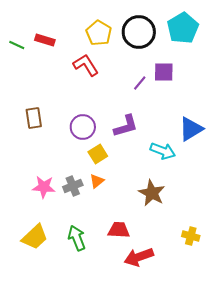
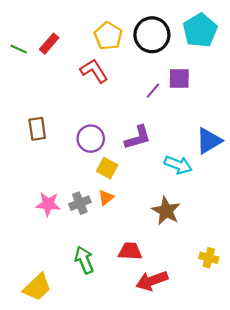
red rectangle: (45, 40) -> (49, 44), turned -66
yellow square: (98, 154) -> (107, 168), turned -30
yellow trapezoid: (35, 237) -> (37, 287), moved

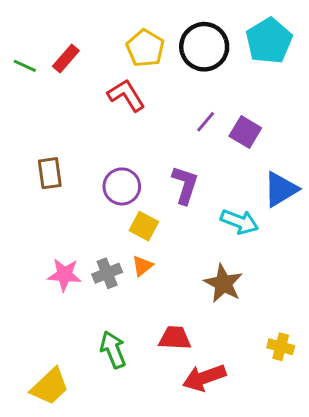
purple square: (179, 78) -> (245, 132), moved, turned 30
purple L-shape: (138, 138) -> (185, 185), turned -56

